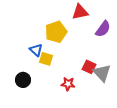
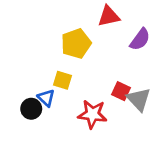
blue triangle: (36, 50) -> (46, 98), moved
red star: (68, 84) -> (92, 114), size x1.5

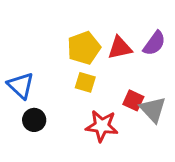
red triangle: (109, 16) -> (120, 48), moved
yellow square: (63, 80) -> (85, 82), moved
blue triangle: (46, 98) -> (21, 85), moved, size x1.4

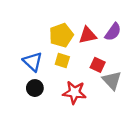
blue triangle: (21, 85) -> (33, 62), moved
red square: (133, 100) -> (98, 65), moved
black circle: (34, 120) -> (35, 88), moved

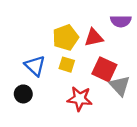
purple semicircle: (113, 32) -> (121, 21), moved, turned 54
red square: (98, 65) -> (104, 69), size x1.5
black circle: (35, 88) -> (23, 94), moved

